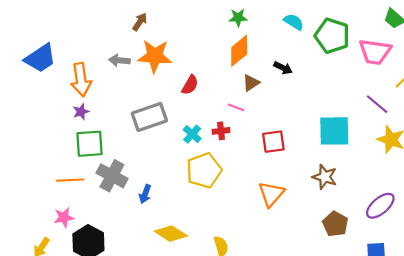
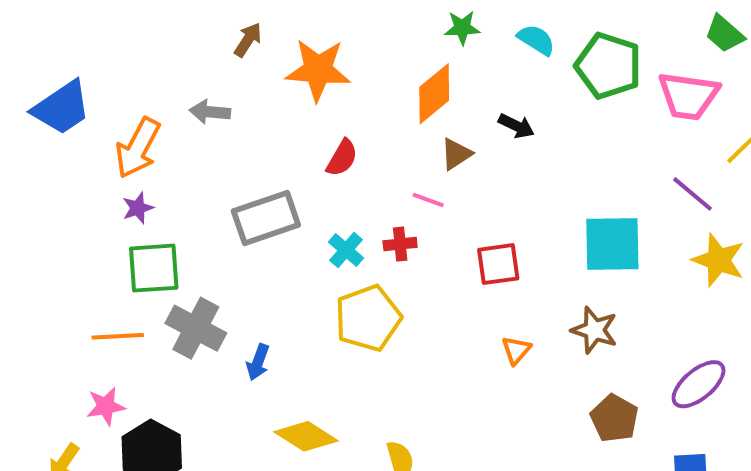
green star: (238, 18) -> (462, 28), moved
orange star: (155, 56) -> (318, 70), moved
orange arrow: (81, 80) -> (138, 148), turned 36
orange triangle: (271, 194) -> (516, 350), moved, size x0.6

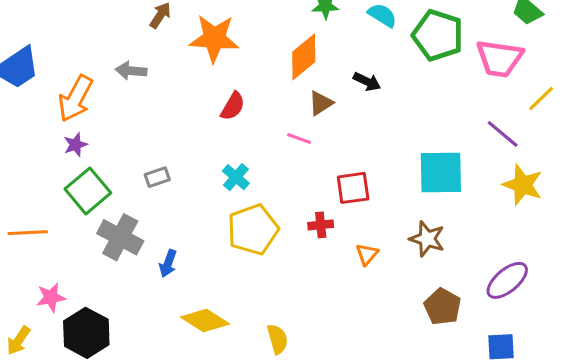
gray rectangle: (266, 218) -> (157, 177), moved, size x0.5
red cross: (400, 244) -> (321, 225), moved
green square: (154, 268) -> (88, 191), turned -36
orange line: (118, 336) -> (28, 233), moved

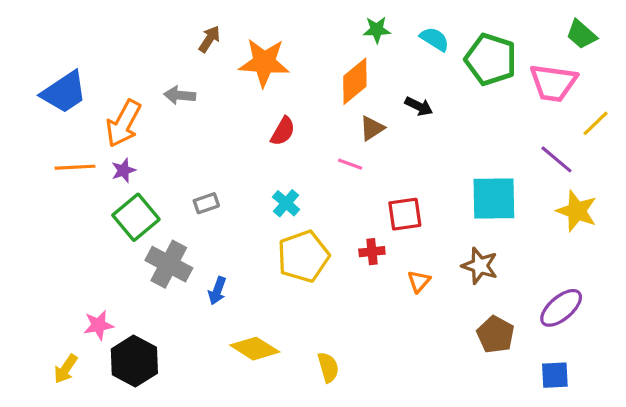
orange line: (28, 233) -> (75, 167), moved

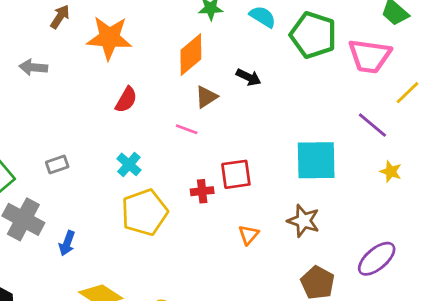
yellow star: (577, 211) -> (391, 171), size x0.6
red cross: (372, 252) -> (202, 191), moved

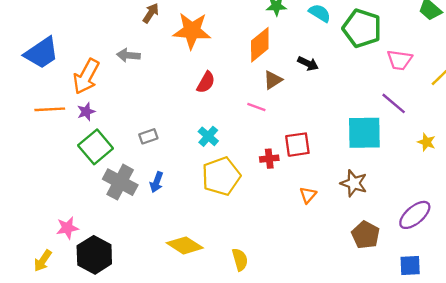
pink trapezoid: (370, 56) -> (400, 60), moved, size x0.7
purple line: (372, 125) -> (394, 103), moved
blue arrow: (67, 243) -> (157, 182), moved

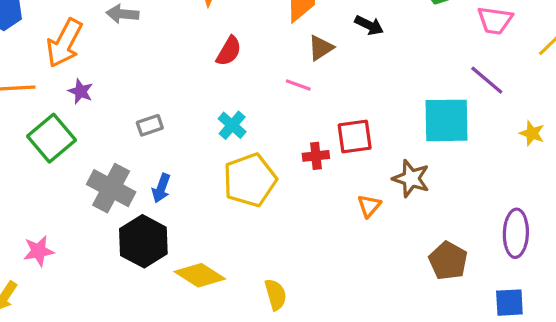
purple star: (86, 112) -> (81, 91), moved, turned -30
green square: (96, 147) -> (51, 138), moved
brown star: (354, 183) -> (411, 178), moved
purple ellipse: (415, 215) -> (516, 233), turned -48
black hexagon: (94, 255) -> (143, 241), moved

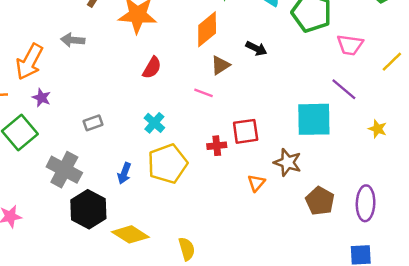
blue arrow: (161, 188) -> (124, 173), moved
brown pentagon: (448, 261) -> (320, 201), moved

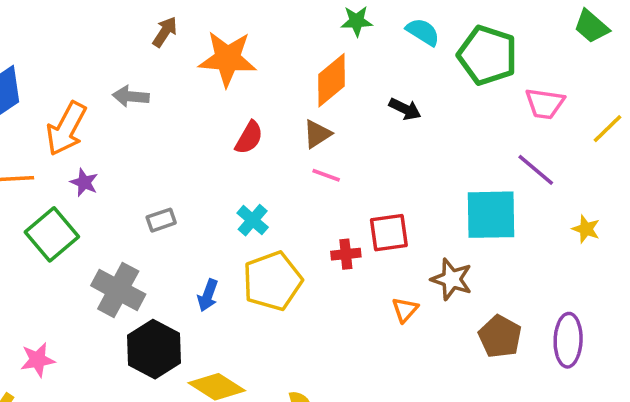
brown triangle: (220, 65) -> (317, 134), moved

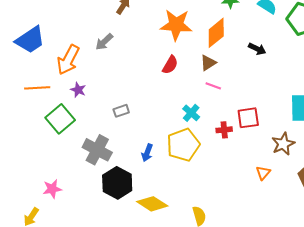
orange star: (228, 59) -> (176, 25), moved
gray arrow: (131, 96) -> (104, 42), turned -48
cyan cross: (253, 220) -> (191, 113), moved
brown star: (452, 279) -> (283, 144), turned 30
orange triangle: (405, 310) -> (263, 173), moved

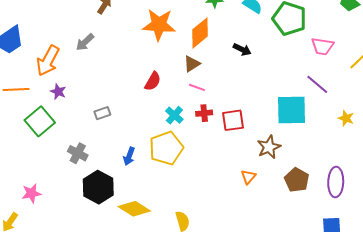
red semicircle: (170, 65) -> (153, 81), moved
red cross: (224, 130) -> (204, 113), moved
gray cross: (97, 150) -> (78, 153), size x0.7

